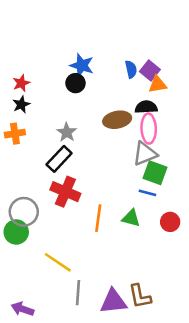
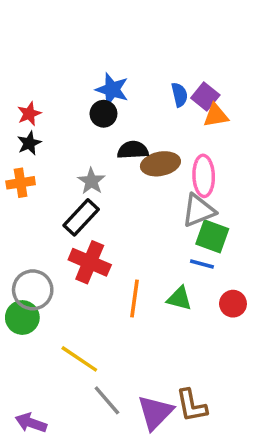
black semicircle: (146, 107) -> (133, 150), moved
gray line: (78, 293) -> (107, 400), turned -45
purple triangle: (113, 301) -> (155, 412), turned -40

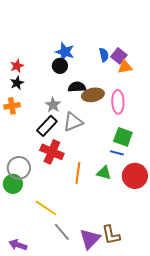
gray triangle: (198, 210) -> (73, 122), moved
red circle: (233, 304) -> (135, 176), size x1.6

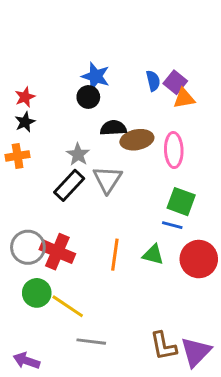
gray triangle: (73, 122) -> (107, 179), turned -35
red cross: (52, 152) -> (57, 252), moved
green circle: (13, 184) -> (37, 293), moved
gray line: (62, 232) -> (91, 342), turned -42
purple triangle: (90, 239) -> (196, 352), moved

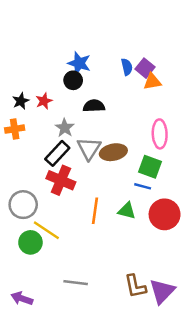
red star: (25, 97) -> (44, 101), moved
brown ellipse: (137, 140) -> (113, 152), moved
pink ellipse: (174, 150) -> (160, 134), moved
red cross: (57, 252) -> (61, 180), moved
yellow line: (68, 306) -> (46, 230), moved

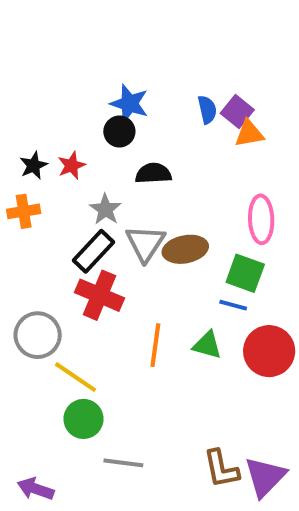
green circle: (30, 242) -> (83, 419), moved

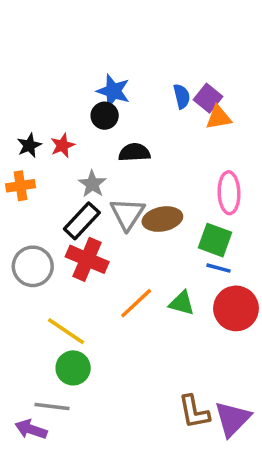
blue line: (233, 305) -> (218, 268), moved
gray circle: (38, 335) -> (33, 266), moved
orange line: (155, 345) -> (136, 303), turned 39
gray line: (123, 463) -> (52, 407), moved

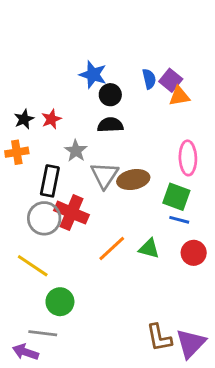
black circle: (105, 116) -> (110, 95), moved
black rectangle: (82, 221) -> (50, 181), moved, turned -32
gray circle: (33, 266) -> (44, 218), moved
red circle: (236, 308) -> (194, 253), size x0.7
yellow line: (66, 331) -> (33, 266), moved

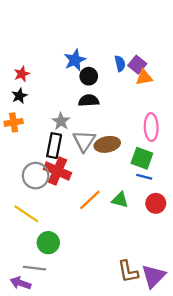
blue star: (93, 75) -> (75, 60), turned 30
red star: (51, 119) -> (22, 74), moved
black rectangle: (50, 181) -> (54, 146), moved

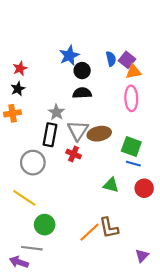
pink ellipse: (151, 127) -> (131, 98), moved
red cross: (58, 171) -> (74, 154), moved, size x0.6
orange line: (90, 200) -> (90, 232), moved
brown L-shape: (128, 272) -> (109, 228), moved
purple triangle: (153, 276) -> (142, 256), size x0.6

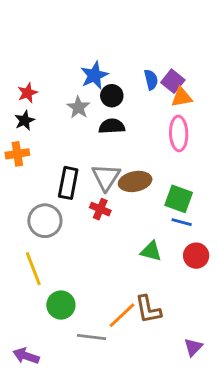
gray star: (56, 112) -> (78, 107), moved
yellow line: (24, 198) -> (33, 269), turned 35
gray line: (32, 248) -> (91, 337), moved

